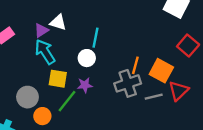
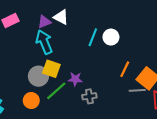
white circle: (87, 58) -> (111, 37), moved
gray cross: (128, 83) -> (89, 96), moved, size x0.6
gray circle: (27, 97) -> (38, 76), moved
gray line: (154, 97) -> (137, 90), moved

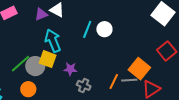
cyan arrow: (44, 42) -> (53, 41), moved
orange line: (125, 69) -> (114, 82), moved
green line: (56, 91) -> (21, 64), moved
gray cross: (89, 96) -> (84, 85), turned 32

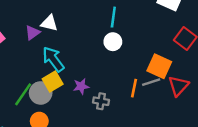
cyan line: (87, 29) -> (113, 17), moved
white circle: (104, 29) -> (113, 42), moved
yellow square: (48, 59) -> (53, 81), turned -36

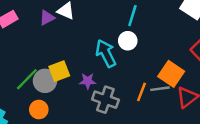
cyan arrow: (53, 59) -> (106, 53), moved
gray cross: (101, 101) -> (105, 100), size x1.5

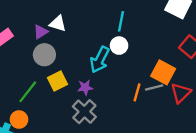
cyan arrow: (106, 53) -> (100, 60), turned -120
gray circle: (45, 81) -> (44, 55), moved
gray cross: (105, 100) -> (84, 112), moved, turned 30
orange circle: (39, 110) -> (19, 120), moved

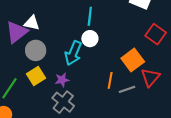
purple triangle: (41, 32) -> (17, 32), size x1.6
gray circle: (44, 55) -> (36, 50), moved
orange square: (163, 72) -> (133, 60), turned 30
gray line: (154, 88) -> (127, 89), moved

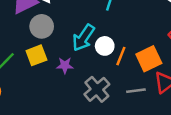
white circle: (90, 39) -> (105, 46), moved
orange line: (110, 80) -> (121, 56), moved
gray cross: (63, 102) -> (97, 89), moved

